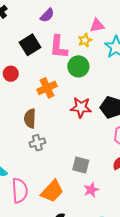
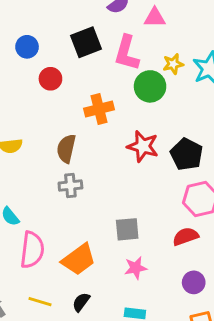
pink triangle: (97, 26) -> (155, 18), moved
yellow star: (85, 40) -> (173, 64), moved
gray square: (81, 165) -> (127, 229), turned -30

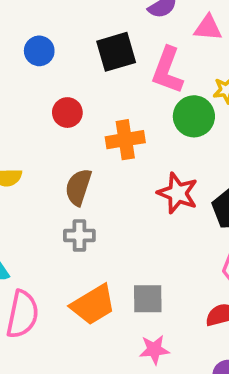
red circle: (50, 79) -> (67, 113), moved
orange trapezoid: (79, 259) -> (93, 305), moved

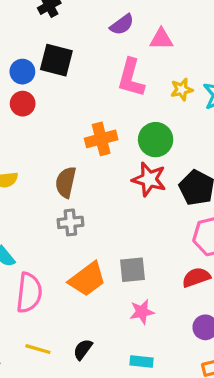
black square: (116, 52) -> (56, 60), moved, turned 36
red circle: (67, 113) -> (23, 104), moved
green circle: (194, 116) -> (156, 140), moved

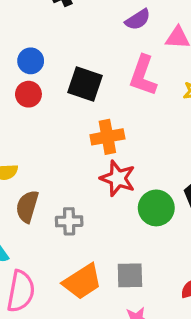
black square: (56, 60) -> (85, 84), moved
green circle: (156, 140) -> (156, 208), moved
red star: (149, 179) -> (118, 178), moved
brown semicircle: (66, 182) -> (27, 206), moved

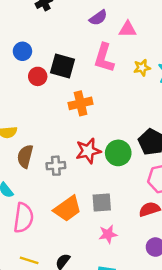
red circle: (28, 94) -> (38, 76), moved
red star: (118, 178) -> (88, 151), moved, turned -30

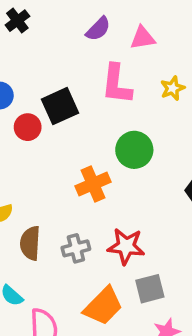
black square: (62, 66) -> (60, 106), turned -30
orange cross: (81, 103) -> (93, 184), moved
red star: (88, 151) -> (126, 246), moved, turned 30
green circle: (118, 153) -> (134, 150), moved

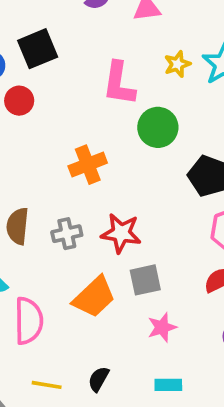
pink L-shape: (117, 84) -> (119, 84), moved
black square: (60, 106) -> (38, 49), moved
green circle: (134, 150) -> (158, 127), moved

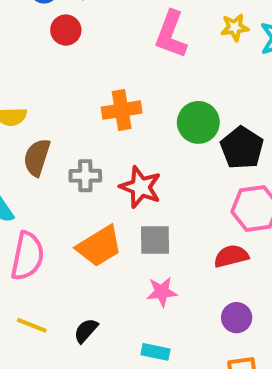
green circle: (158, 127) -> (198, 122), moved

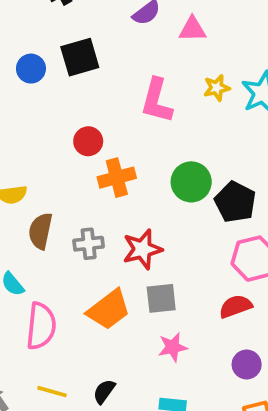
red circle: (66, 30) -> (88, 141), moved
red star: (141, 187) -> (142, 249), turned -30

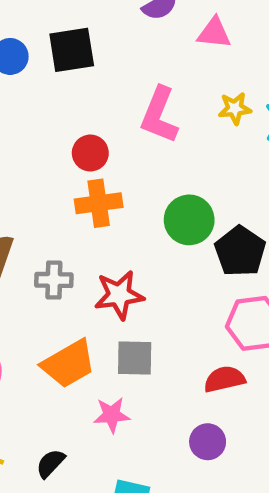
red circle: (88, 141) -> (90, 153), moved
pink star: (173, 347) -> (112, 415), moved
purple circle: (247, 364) -> (208, 442), moved

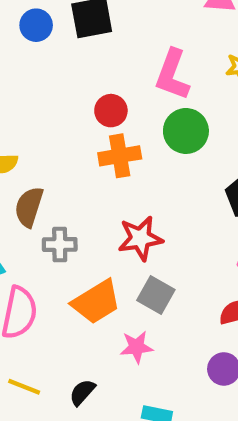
green circle: (189, 220) -> (186, 131), moved
gray cross: (54, 280) -> (60, 245), moved
gray square: (135, 358) -> (156, 295), turned 30

